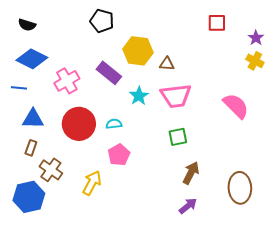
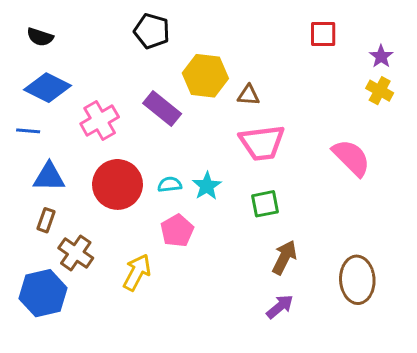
cyan star: (139, 96) -> (207, 186), moved

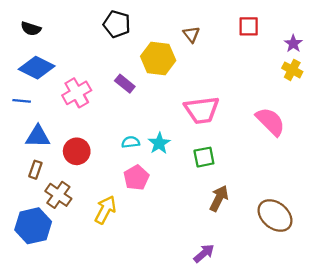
brown triangle: (249, 95) -> (191, 34), moved, turned 48
purple rectangle: (162, 109) -> (125, 84), size x0.7
red circle: (117, 184) -> (77, 151), moved, size x0.7
brown ellipse: (357, 280) -> (275, 215), turned -48
purple arrow: (280, 307) -> (204, 253), moved

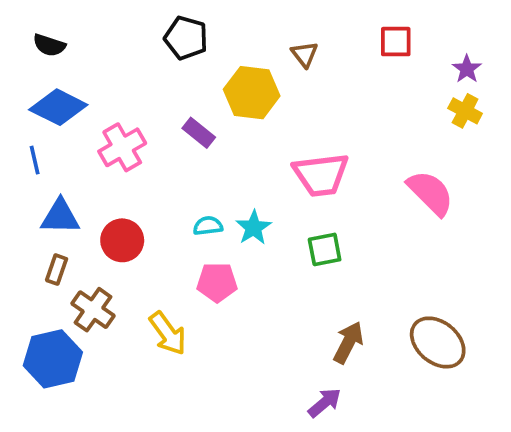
blue line: (22, 101) -> (35, 160), turned 72
pink pentagon: (136, 178) -> (217, 282), turned 30
brown arrow: (219, 198) -> (348, 342), moved
yellow arrow: (105, 210) -> (168, 333), turned 116

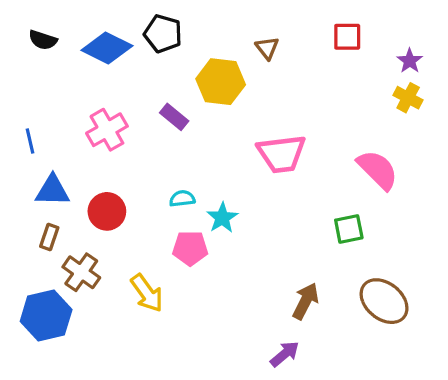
blue diamond: (58, 107) -> (107, 48), moved
cyan star: (253, 228) -> (222, 218), moved
green square: (325, 249) -> (349, 229), moved

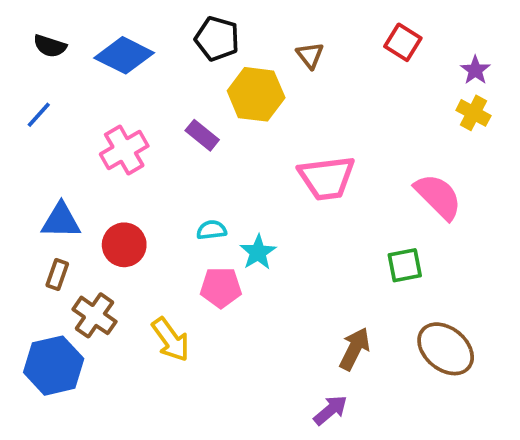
black pentagon: (163, 34) -> (217, 39), moved
red square: (347, 37) -> (403, 42), turned 32
blue line: (30, 141) -> (39, 115), moved, turned 55

